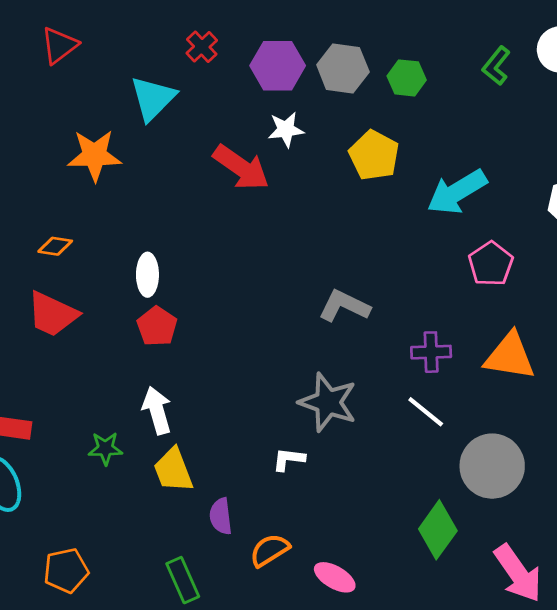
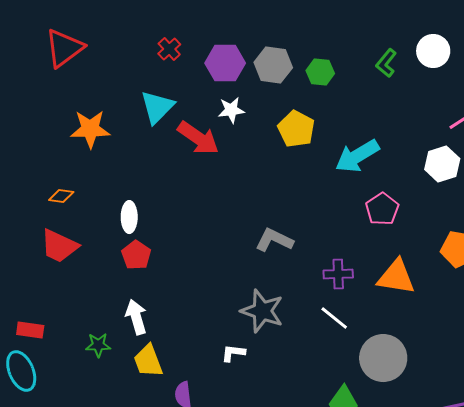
red triangle: (59, 45) -> (64, 48), size x1.4
cyan triangle: (153, 98) -> (157, 107), moved

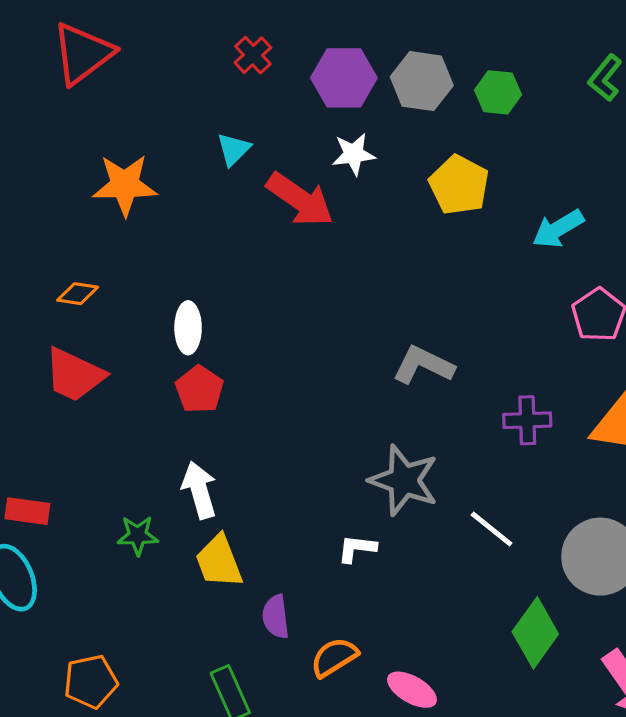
cyan triangle: (157, 107) -> (233, 149), size x0.6
cyan arrow: (357, 156) -> (558, 229), size x0.7
white line: (334, 318) -> (492, 529), moved

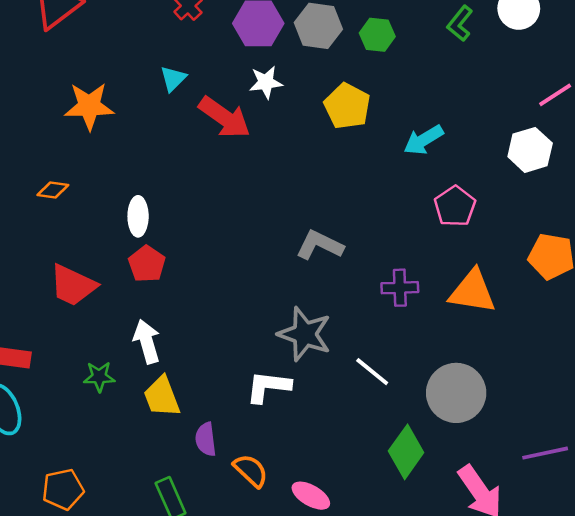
red trapezoid: (74, 375) -> (73, 285), moved
white L-shape: (357, 548) -> (268, 387), size x1.5
orange semicircle: (334, 657) -> (251, 471), turned 75

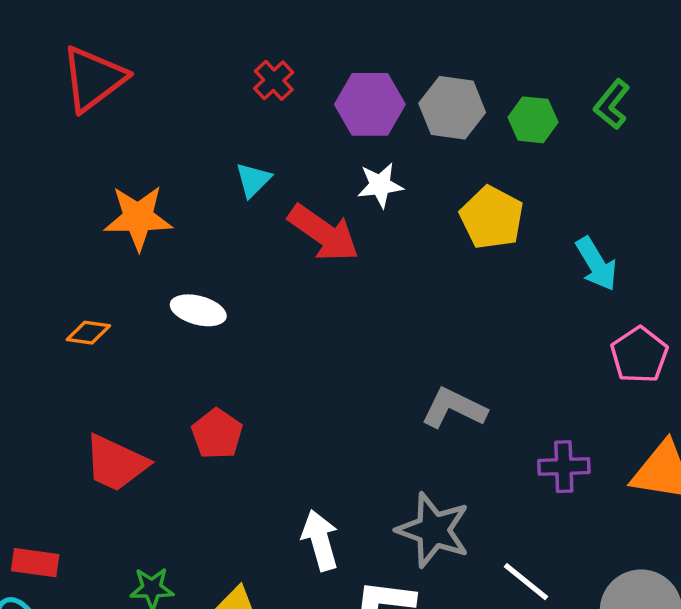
green L-shape: (460, 23) -> (612, 104), moved
cyan arrow: (424, 140) -> (596, 264), turned -90
white ellipse: (138, 216) -> (198, 310), moved, turned -75
white arrow: (147, 342) -> (320, 540), moved

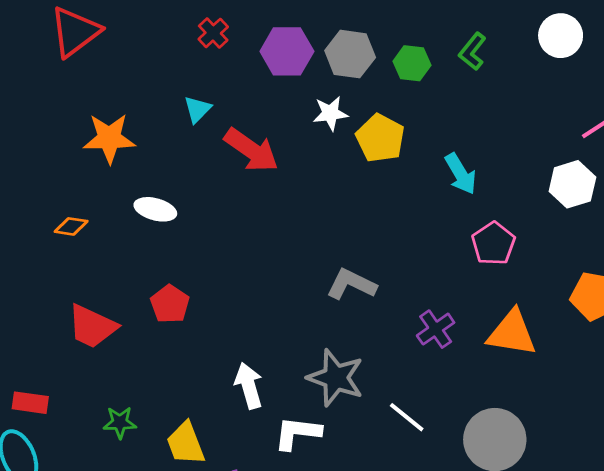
white star: (380, 185) -> (330, 113), moved
purple cross: (564, 467) -> (436, 329), turned -33

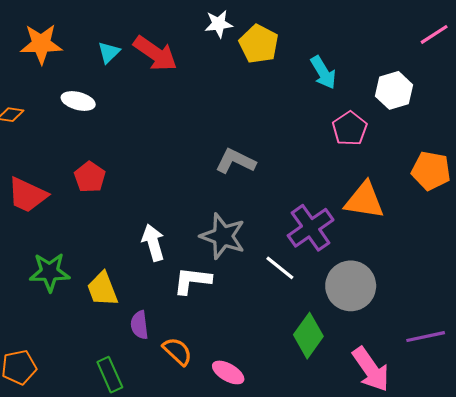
cyan triangle: (197, 109) -> (109, 52), moved
white hexagon: (572, 184) -> (394, 90), moved
purple cross: (436, 329) -> (311, 228), moved, size x1.5
green star: (120, 422) -> (50, 272), size x1.5

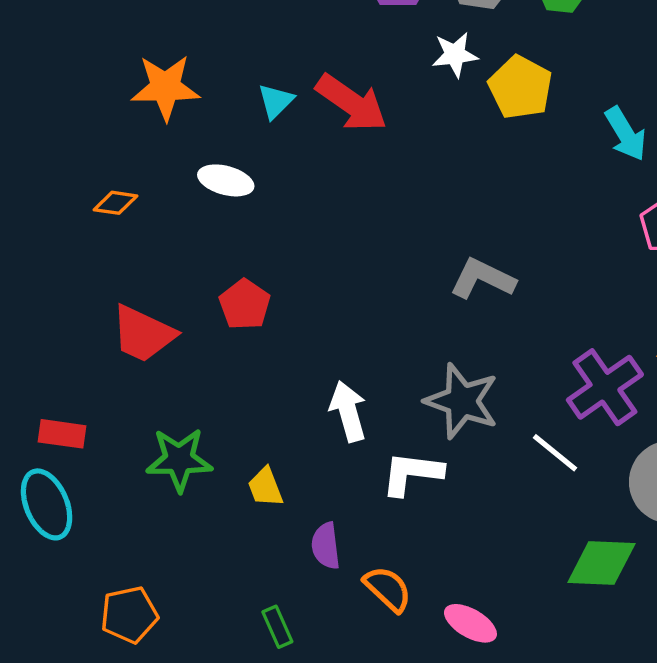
yellow trapezoid: (102, 289) -> (265, 487), size x0.7
green diamond: (308, 336) -> (601, 563), turned 57
green rectangle: (110, 375) -> (277, 627), size x0.7

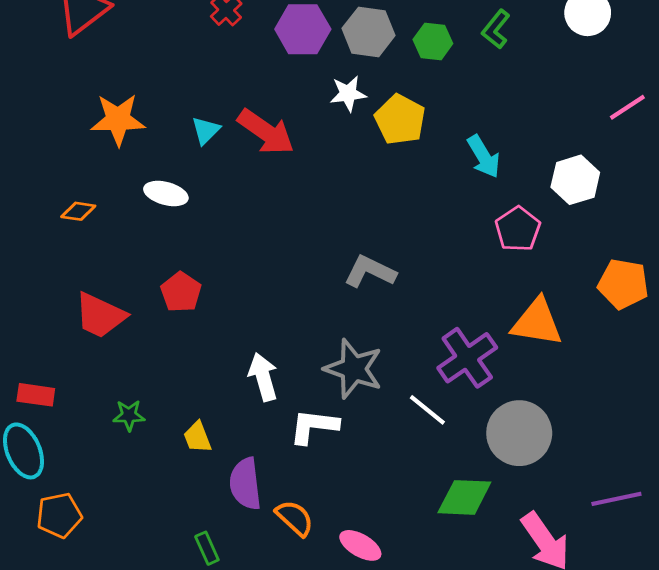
green star: (179, 460) -> (129, 415), size x0.6
purple semicircle: (326, 546) -> (245, 484), size x1.4
orange pentagon: (129, 615) -> (59, 515), moved

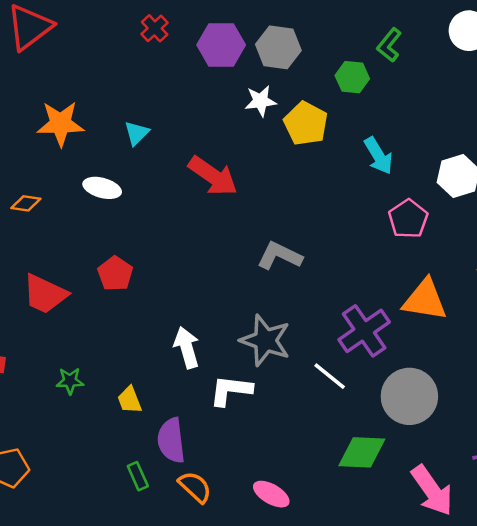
green hexagon: (433, 42) -> (352, 77), moved
red arrow: (266, 132) -> (213, 176), moved
orange semicircle: (295, 518) -> (195, 487), moved
green rectangle: (207, 548) -> (138, 476), moved

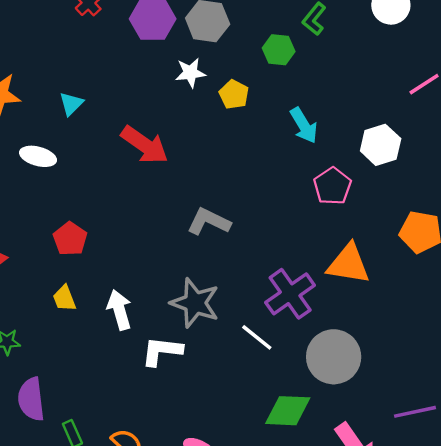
yellow pentagon: (306, 124) -> (234, 94), size x0.7
red pentagon: (115, 274) -> (70, 239), moved
yellow trapezoid: (130, 400) -> (64, 298), moved
purple semicircle: (171, 440) -> (31, 399), moved

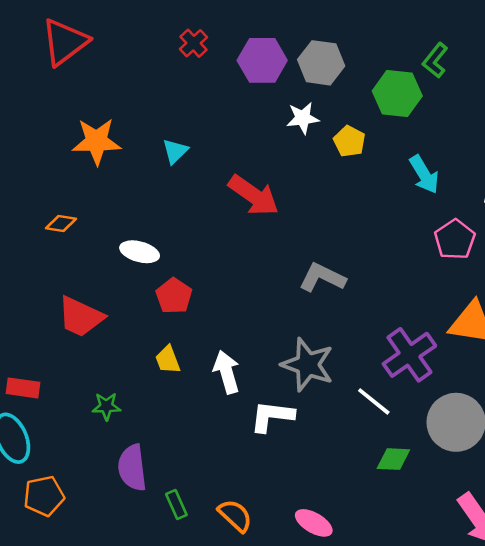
green hexagon: (279, 50) -> (397, 93), size x1.4
white ellipse: (38, 156) -> (140, 252), moved
green diamond: (288, 411) -> (393, 459), moved, size x0.7

